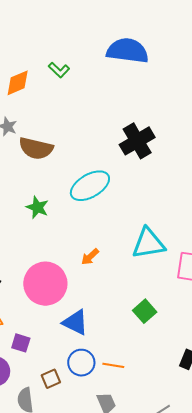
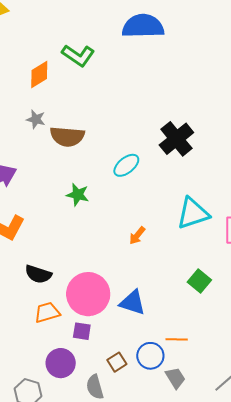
green L-shape: (59, 70) -> (78, 55), size x1.5
black cross: (137, 141) -> (176, 139), moved
cyan ellipse: (90, 186) -> (126, 165), size x0.7
pink circle: (45, 284) -> (88, 294), moved
blue circle: (81, 363) -> (150, 356), moved

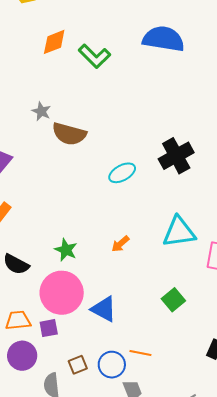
orange diamond: (39, 74) -> (54, 42), moved
green star: (78, 195) -> (66, 250), moved
orange trapezoid: (47, 312) -> (18, 320), moved
purple square: (82, 331) -> (49, 328), turned -30

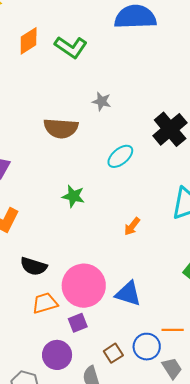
gray star: (41, 111) -> (102, 101), moved
green star: (66, 250) -> (73, 196), moved
orange trapezoid: (18, 320) -> (45, 303), moved

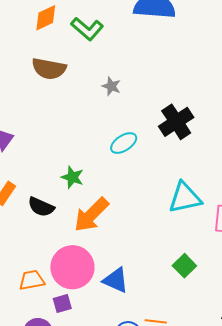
brown semicircle: (61, 128) -> (49, 69), moved
orange arrow: (132, 226) -> (91, 215), moved, size x2.0
black semicircle: (34, 266) -> (41, 207), moved

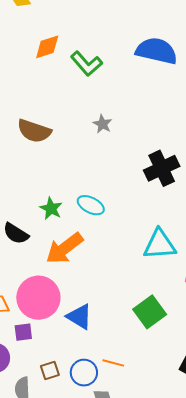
brown semicircle: (49, 69) -> (34, 131), moved
cyan ellipse: (124, 143) -> (91, 205), moved, turned 52
green square: (184, 266) -> (150, 312), size x1.4

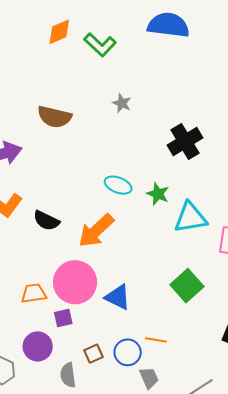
green star: (51, 208) -> (158, 194), moved

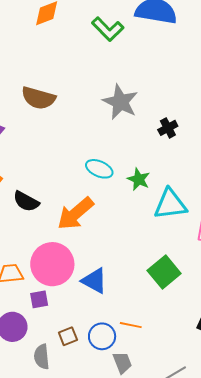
green L-shape: (100, 45) -> (108, 29), moved
gray star: (122, 103) -> (120, 102), moved, size x1.8
black cross: (185, 141) -> (168, 128), size x0.6

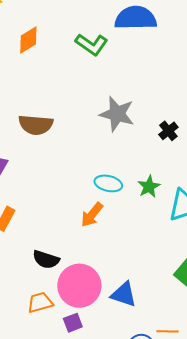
green star: (139, 179) -> (149, 187), turned 30
black semicircle: (26, 201) -> (46, 260), moved
orange arrow: (75, 213) -> (92, 215), moved, size x0.7

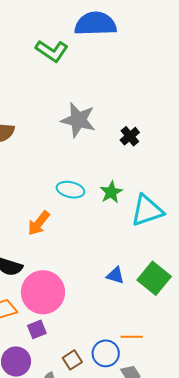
orange arrow: (92, 215) -> (39, 223), moved
blue triangle: (124, 294) -> (115, 275), moved, size x0.7

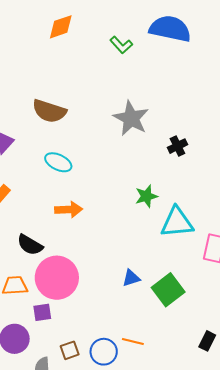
green L-shape: (52, 51) -> (121, 45), size x0.7
cyan ellipse: (70, 190) -> (58, 162), moved
orange arrow: (39, 223) -> (69, 210), turned -144
blue triangle: (115, 275) -> (131, 278), turned -48

